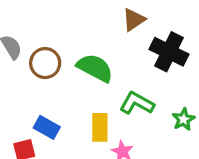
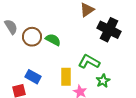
green semicircle: (95, 68) -> (53, 40), moved, size x0.7
green star: (183, 119) -> (103, 81), moved

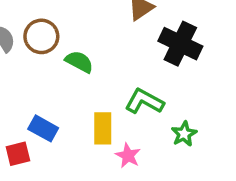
brown circle: (32, 37) -> (41, 36), moved
green star: (103, 81) -> (184, 134), moved

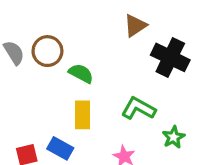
blue rectangle: (43, 128) -> (60, 148), moved
yellow rectangle: (103, 128) -> (83, 115), moved

